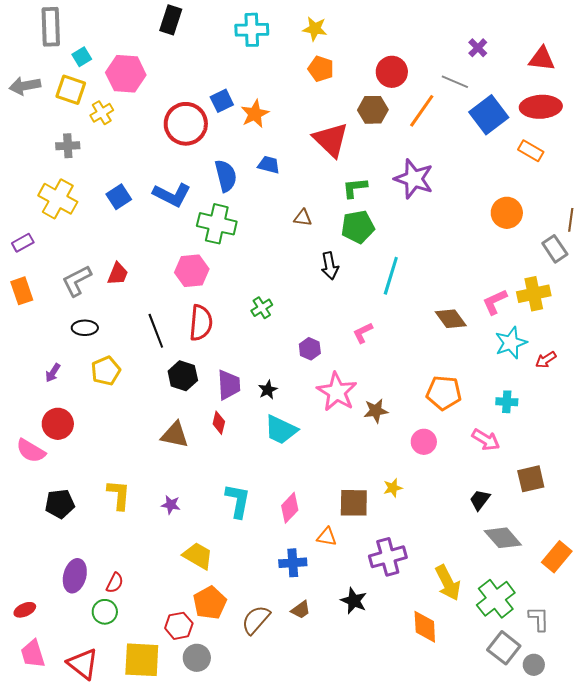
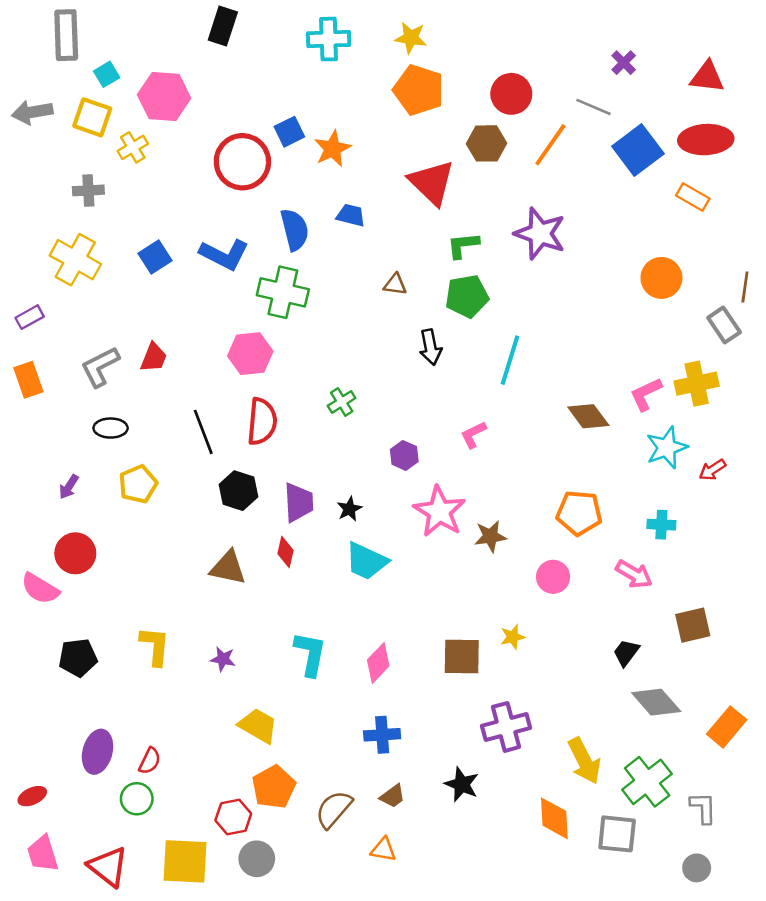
orange pentagon: (321, 69) -> (419, 90), size x1.5
orange triangle: (327, 537) -> (383, 850), moved
gray square: (504, 648) -> (617, 834), moved, turned -32

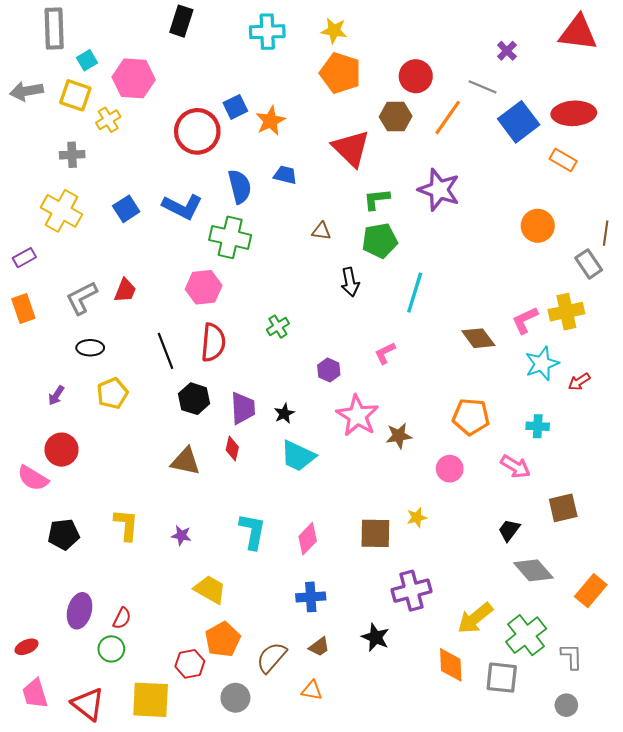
red triangle: (707, 77) -> (578, 33), moved, size x1.4
yellow arrow: (584, 761) -> (475, 618), turned 78
gray circle: (257, 859) -> (235, 698), moved

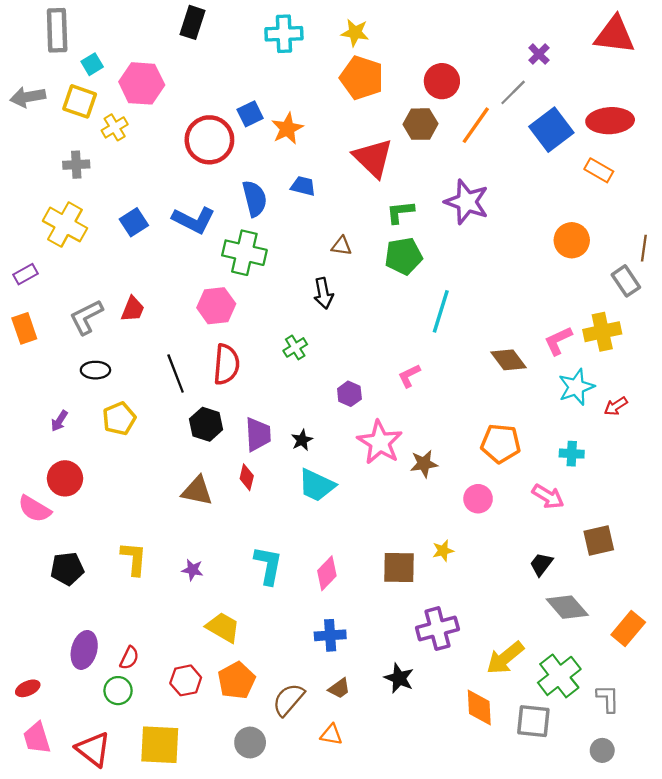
gray line: (483, 87) -> (513, 92), turned -68
black arrow: (350, 282) -> (323, 293), moved
red hexagon: (190, 664) -> (186, 680), moved

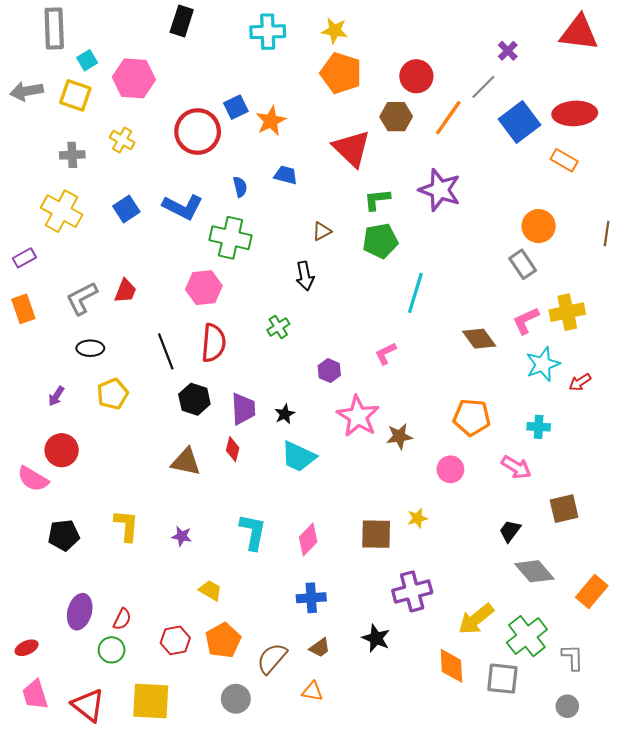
yellow cross: (115, 127) -> (122, 140), moved, turned -30
blue semicircle: (255, 199) -> (240, 187), size x0.6
brown triangle: (341, 246) -> (322, 231), turned -36
gray rectangle: (626, 281) -> (523, 264), moved
yellow trapezoid: (223, 627) -> (210, 590), size x0.7

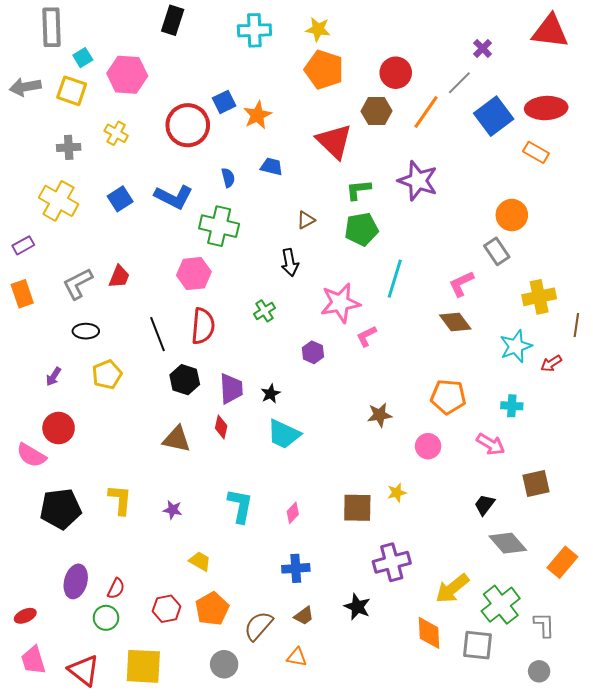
brown line: (607, 233) -> (576, 325), moved
pink L-shape: (526, 321) -> (461, 284), moved
pink star: (358, 416) -> (340, 303), moved, turned 30
black pentagon: (64, 535) -> (61, 509), size x1.4
pink diamond: (308, 539) -> (293, 513), size x0.7

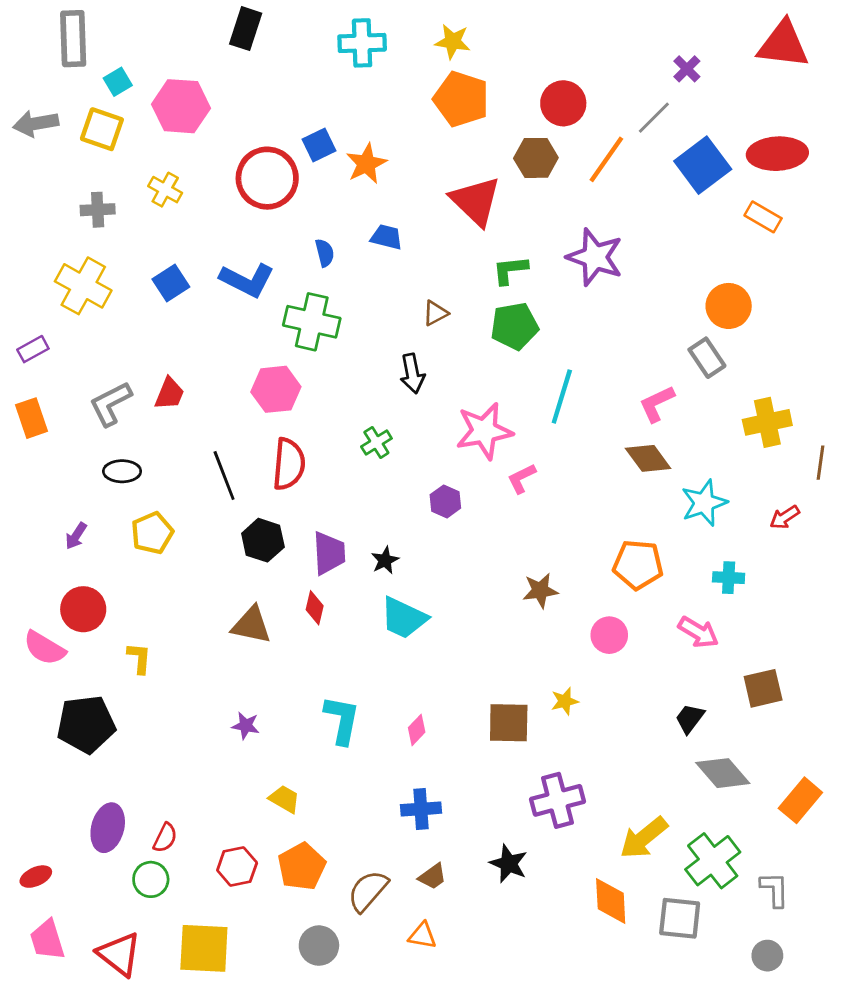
cyan star: (516, 346) -> (704, 503), moved
yellow L-shape: (120, 500) -> (139, 658), moved, size x0.7

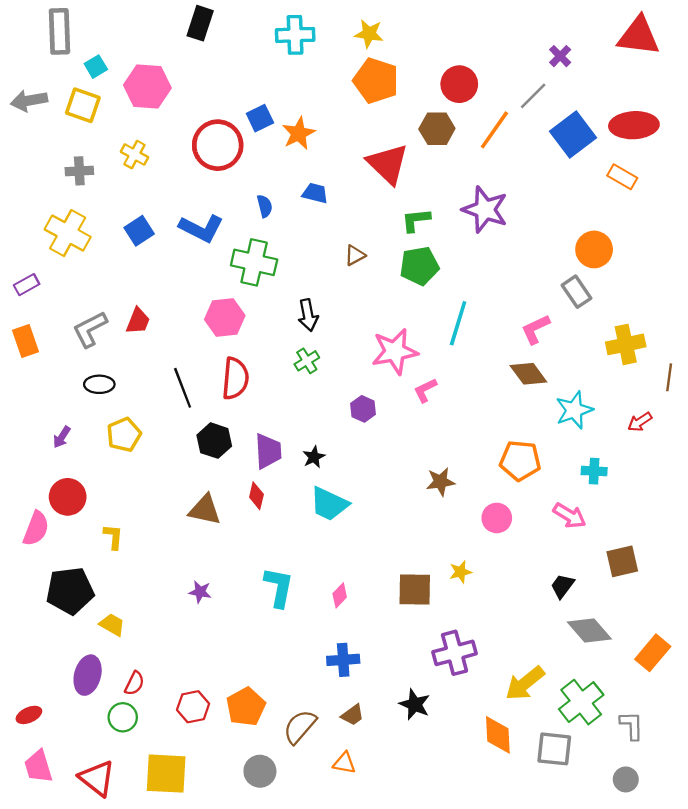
black arrow: (412, 374) -> (308, 315), moved
pink semicircle: (44, 648) -> (36, 529), turned -100
yellow trapezoid: (284, 799) -> (112, 625), moved

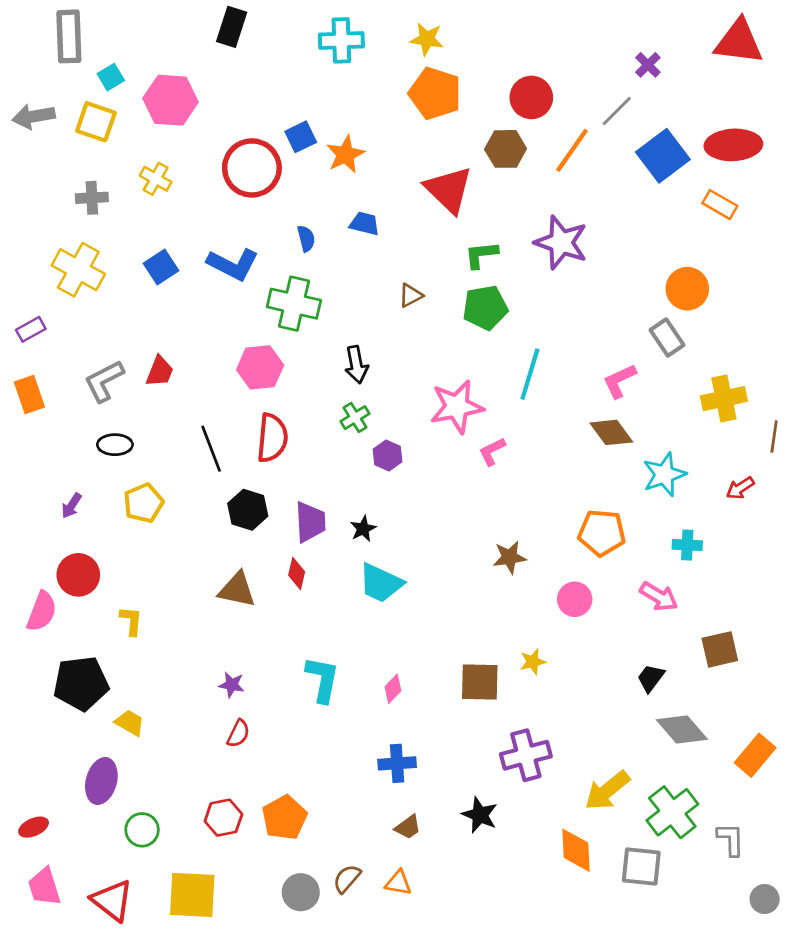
purple hexagon: (363, 409) -> (388, 455), moved
red semicircle: (134, 683) -> (238, 734), moved
brown semicircle: (300, 727) -> (347, 879), moved, size x0.7
gray circle: (626, 779) -> (765, 899), moved

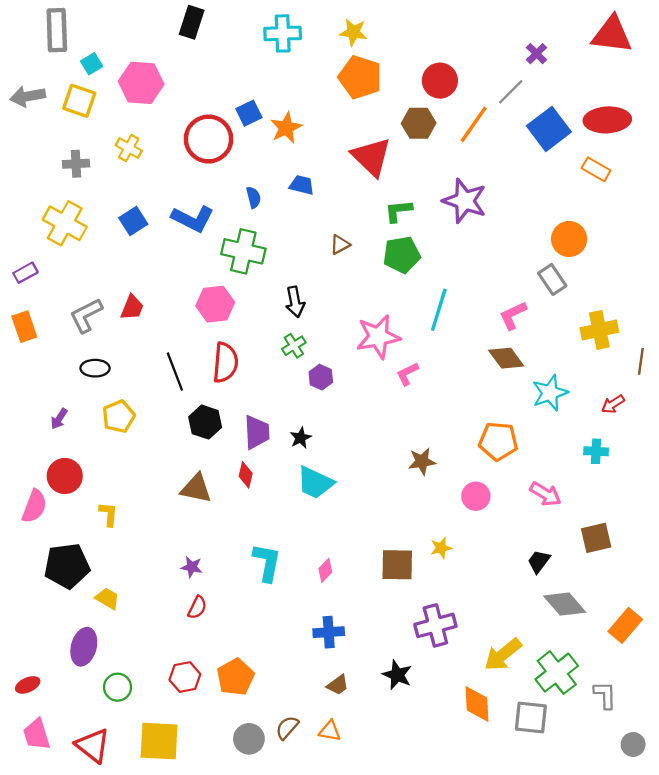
cyan cross: (687, 545) -> (596, 451), moved

